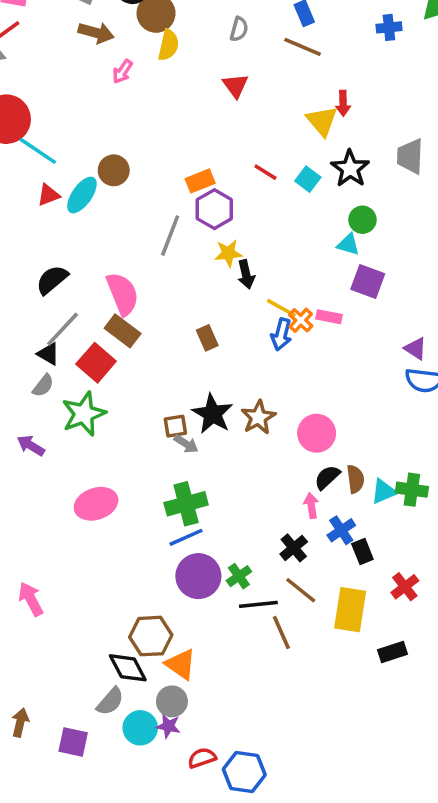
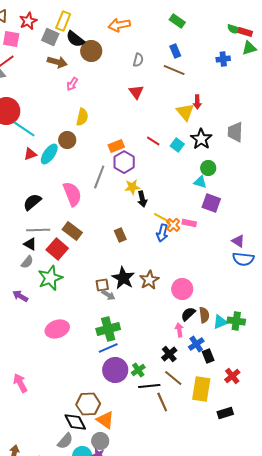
yellow semicircle: (168, 45) -> (82, 117), moved
pink semicircle: (123, 294) -> (72, 194), moved
gray line: (63, 329) -> (38, 230), turned 45

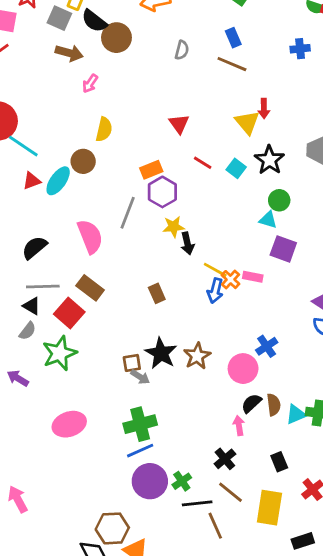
red triangle: (136, 92) -> (179, 124), moved
blue cross: (196, 344) -> (267, 346), moved

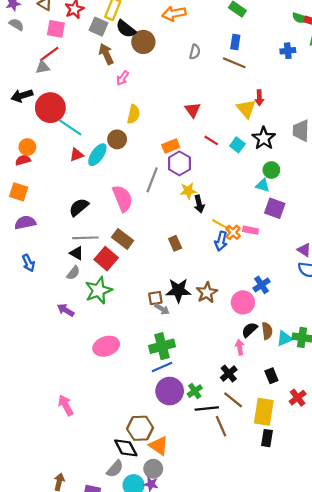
blue rectangle: (233, 38) -> (235, 42), turned 32
brown arrow: (69, 53) -> (106, 54), turned -130
black star: (161, 353) -> (178, 290), turned -30
black rectangle: (303, 541) -> (267, 438), moved, turned -63

